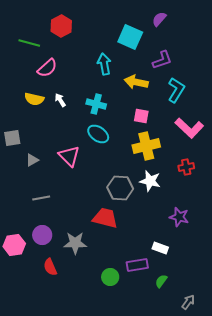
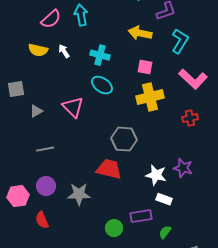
cyan arrow: (104, 64) -> (81, 15), moved
white star: (150, 181) -> (156, 175), moved
red semicircle: (50, 267) -> (42, 220), moved

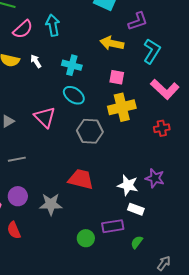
gray hexagon: (124, 139) -> (90, 131), moved

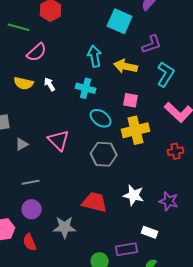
cyan arrow: (53, 25) -> (95, 56), moved
cyan ellipse: (74, 95) -> (101, 118), moved
white star: (128, 185) -> (134, 195), moved
purple circle: (18, 196) -> (32, 209), moved
red semicircle: (14, 230) -> (30, 242), moved

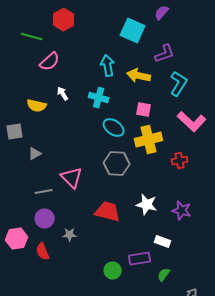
yellow semicircle: (24, 83) -> (37, 106), moved
pink triangle: (59, 140) -> (72, 178), moved
red cross: (176, 151) -> (180, 161), moved
gray star: (65, 227) -> (70, 235), moved, size x0.6

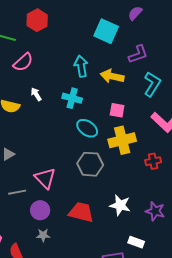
purple circle: (45, 219) -> (40, 210), moved

